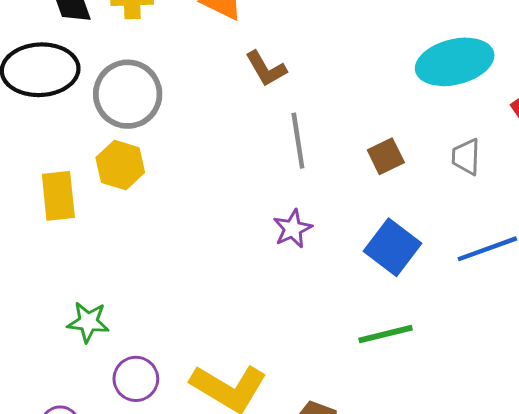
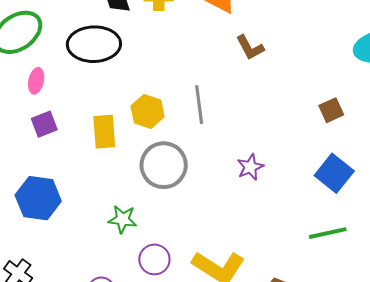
gray circle: (128, 94) -> (164, 165), moved
gray line: (298, 141) -> (199, 105), moved
purple star: (293, 229) -> (250, 167), moved

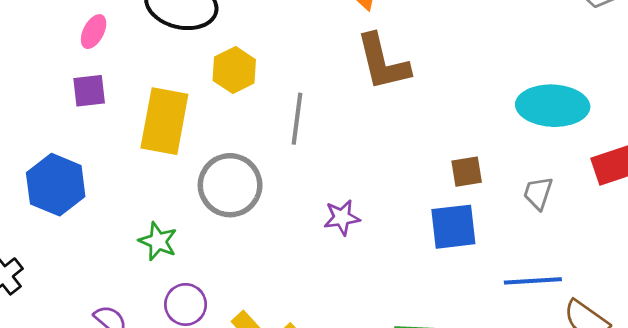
brown L-shape: (250, 48) -> (383, 62), size x1.6
yellow hexagon: (148, 111) -> (234, 70), moved
yellow rectangle: (104, 132) -> (164, 121), size x1.4
blue square: (334, 173) -> (453, 227), moved, turned 30

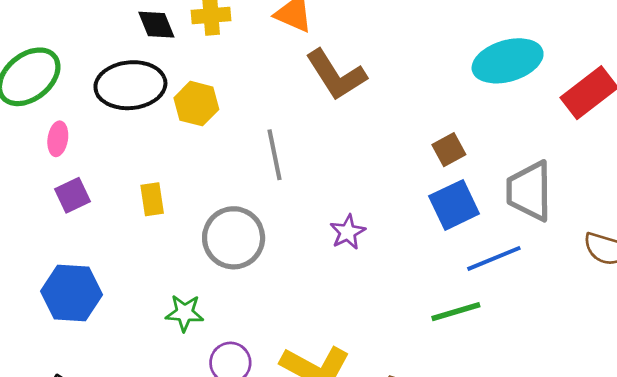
yellow hexagon: (234, 70) -> (196, 104), moved
yellow rectangle: (164, 121) -> (152, 199), size x0.5
gray trapezoid: (538, 193) -> (529, 191), moved, size x1.8
blue line: (533, 281) -> (494, 258), moved

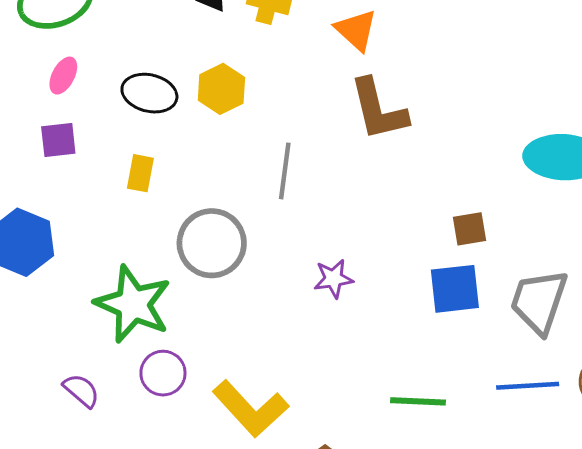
black ellipse: (130, 85) -> (149, 93), moved, size x0.7
blue line: (494, 258) -> (528, 386), moved
green star: (185, 313) -> (133, 304), size x1.8

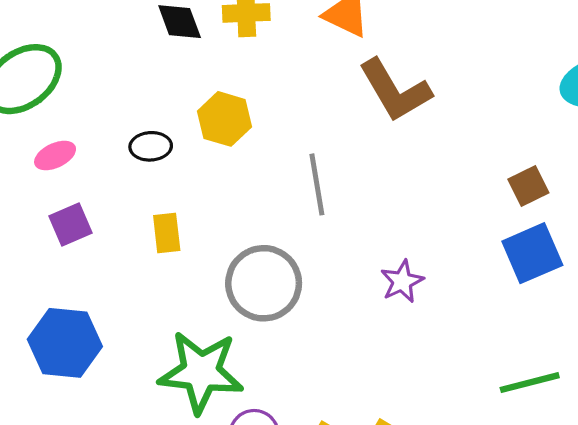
pink ellipse: (63, 76) -> (55, 156), turned 54
black ellipse: (149, 93) -> (151, 146), size x0.7

